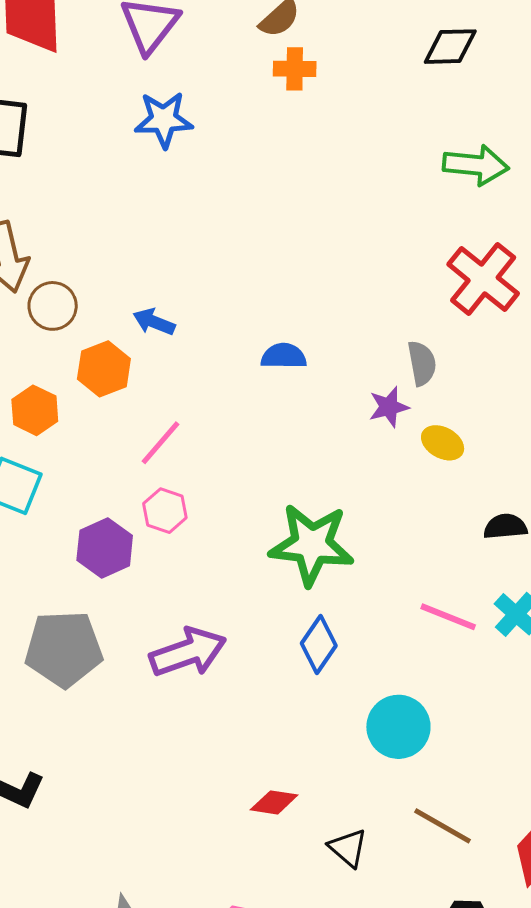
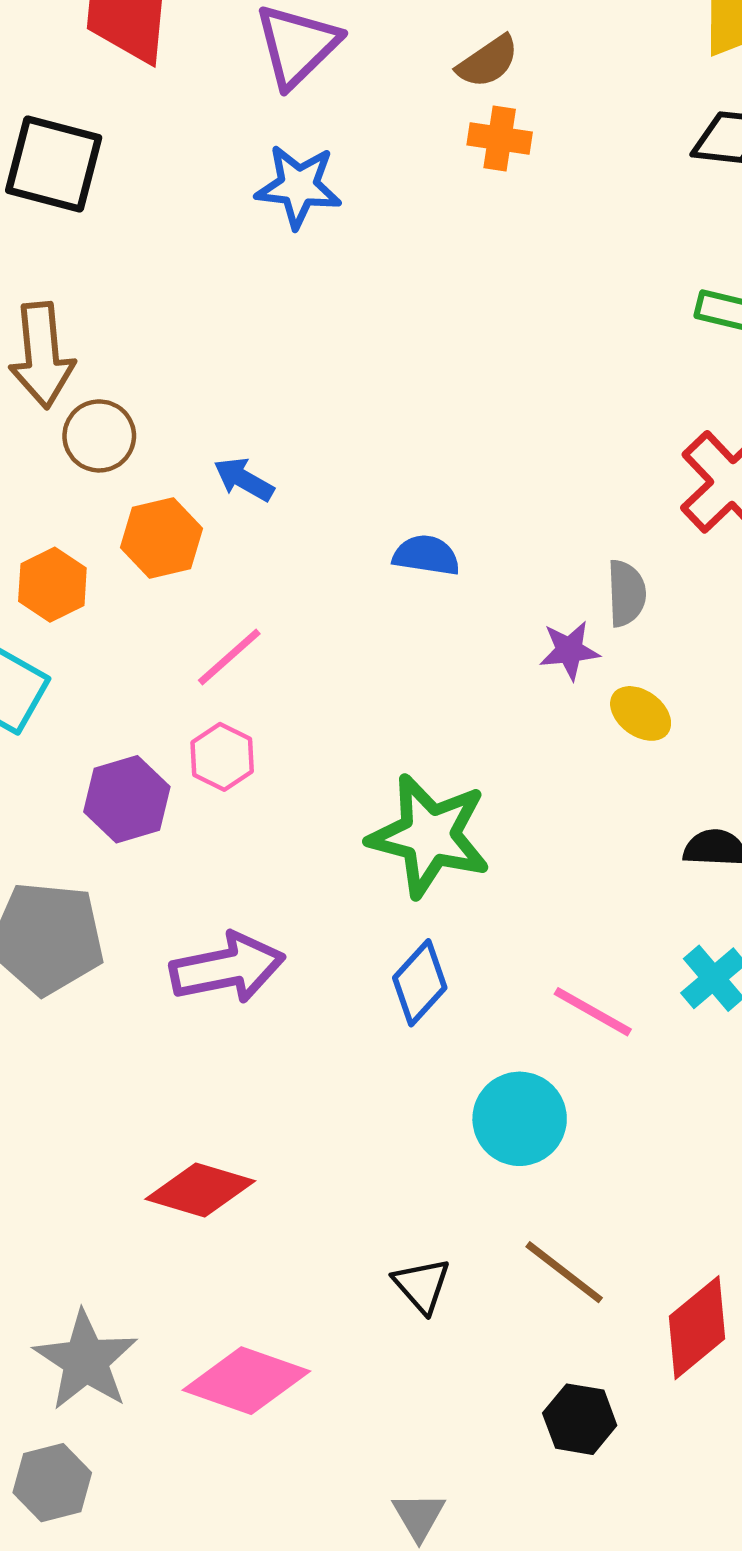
pink line: (448, 617) -> (593, 1012), moved
red diamond: (274, 802) -> (200, 1190), moved, size x1.5

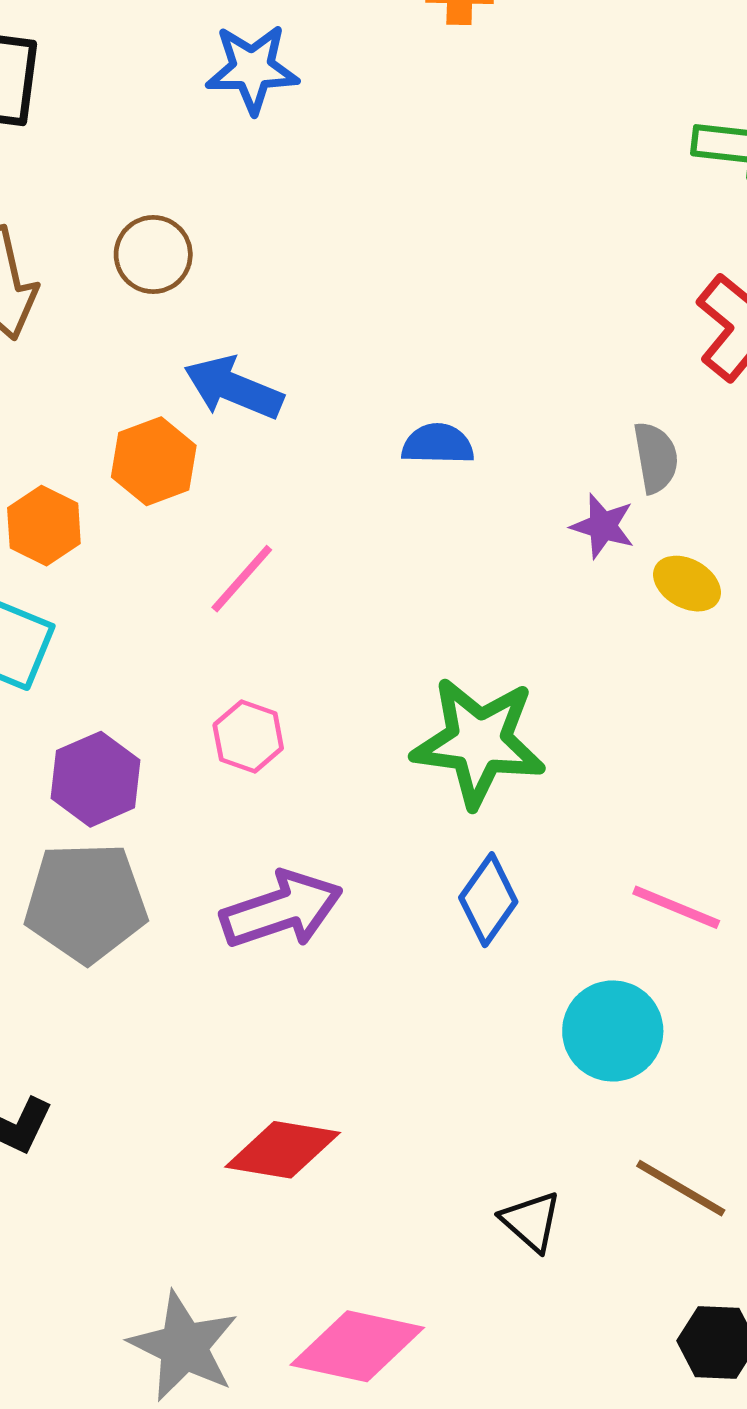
brown circle: (99, 436) -> (153, 255), moved
blue arrow: (244, 479) -> (234, 388), size x1.5
purple star: (569, 650) -> (603, 526), turned 30
pink hexagon: (222, 757) -> (248, 736), moved
purple hexagon: (127, 799) -> (96, 779), moved

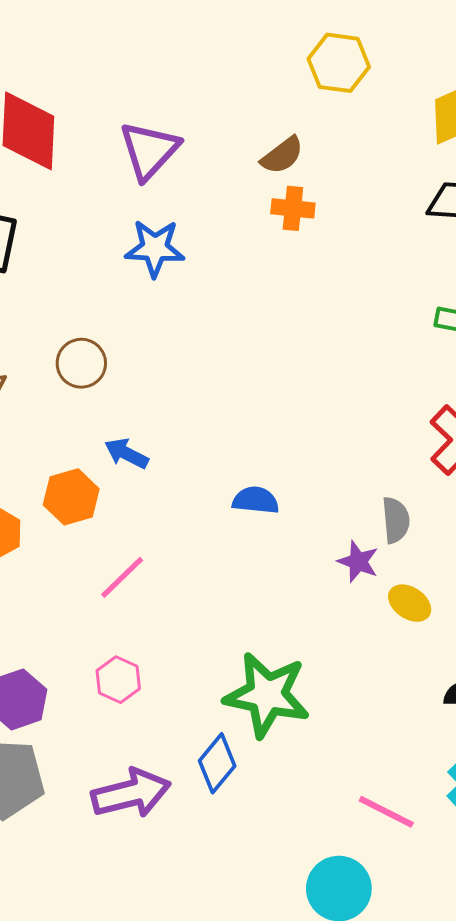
blue arrow: (234, 388) -> (126, 453), size x0.7
blue diamond: (488, 900) -> (217, 763), moved

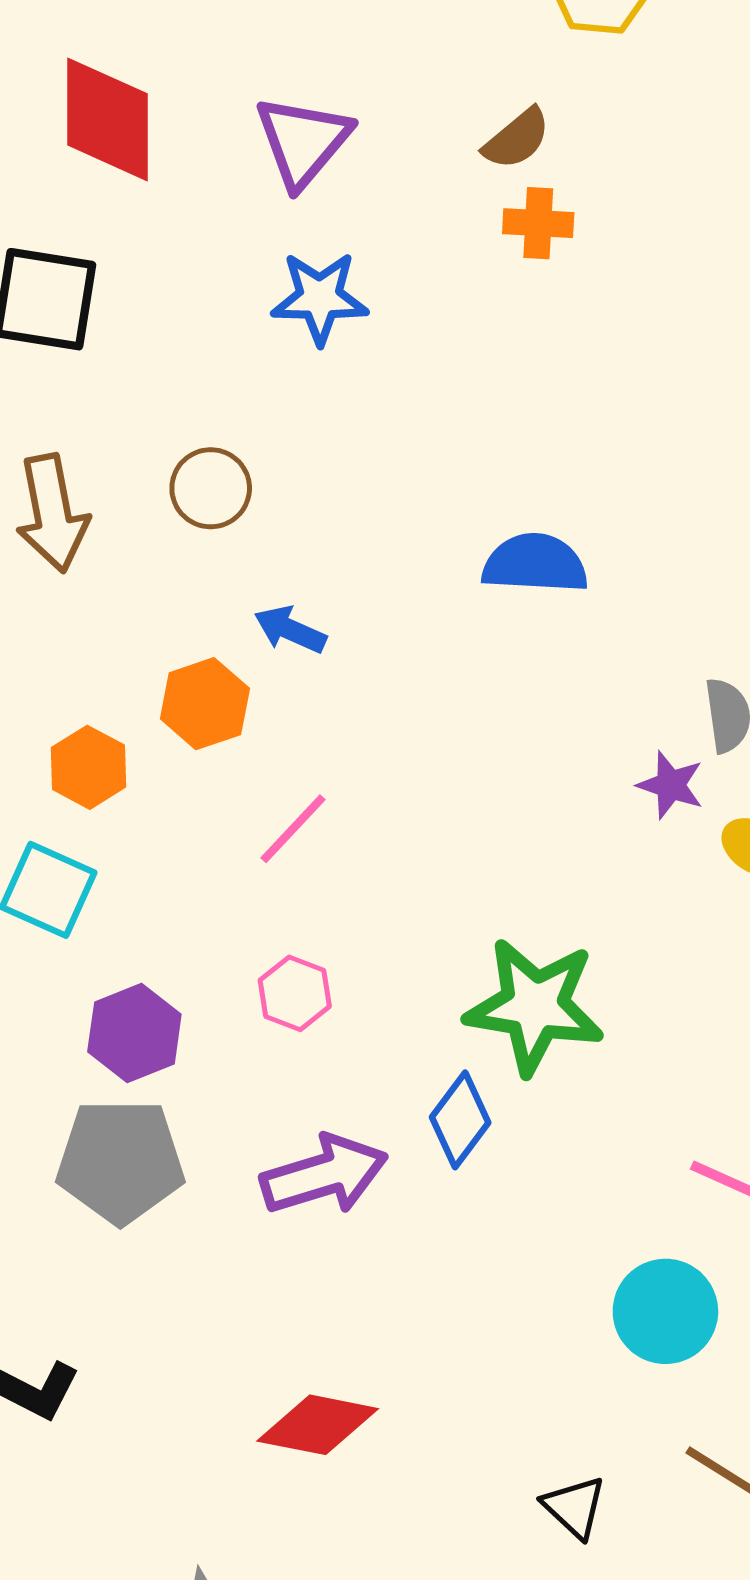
blue semicircle: (256, 500) -> (535, 564), moved, size x1.4

